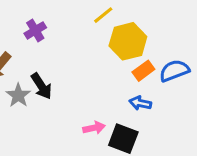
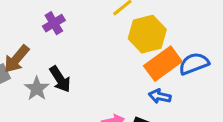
orange rectangle: (143, 71) -> (163, 64), size x1.6

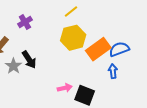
yellow hexagon: (147, 34) -> (73, 38), moved
blue arrow: (160, 96) -> (113, 71), moved, turned 72

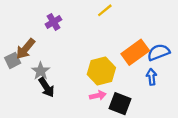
yellow hexagon: (73, 38) -> (101, 71), moved
black arrow: (29, 60) -> (46, 87), moved

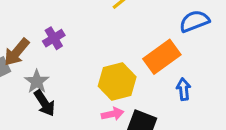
purple cross: (53, 22) -> (54, 38), moved
blue semicircle: (159, 52) -> (194, 21), moved

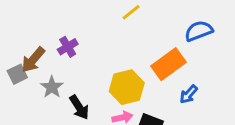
blue arrow: (184, 89) -> (189, 94), turned -132
black arrow: (44, 103) -> (79, 107), moved

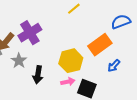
purple cross: (68, 47) -> (30, 33), size x1.6
black arrow: (79, 107) -> (38, 75), turned 42

